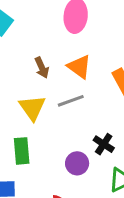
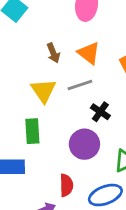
black cross: (104, 144) -> (100, 112), moved
purple circle: (77, 163) -> (84, 144), size x1.4

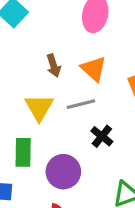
purple circle: (84, 144) -> (63, 172), moved

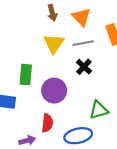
gray line: (81, 104) -> (83, 43), moved
yellow triangle: (39, 107) -> (54, 43), moved

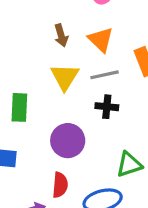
black cross: (84, 67) -> (107, 107), turned -35
green rectangle: (26, 75) -> (19, 107), moved

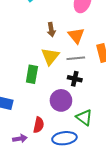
green rectangle: (19, 107) -> (32, 74), moved
purple circle: (68, 141) -> (61, 100), moved
green triangle: (129, 165) -> (84, 117), turned 48

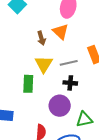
orange triangle: (76, 36) -> (61, 32), moved
green triangle: (84, 117) -> (84, 119), turned -42

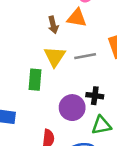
orange triangle: (61, 32) -> (77, 18), turned -36
black cross: (70, 83) -> (95, 96), moved

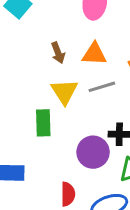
orange triangle: (77, 18) -> (94, 54), moved

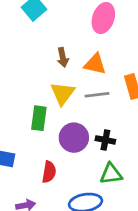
purple circle: (93, 152) -> (74, 138), moved
red semicircle: (68, 194) -> (49, 172), moved

